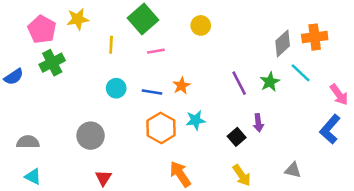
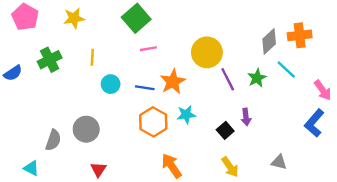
yellow circle: (201, 25) -> (207, 52), moved, size x1.6
pink pentagon: (42, 29) -> (25, 17), moved
yellow line: (111, 45) -> (92, 57), moved
orange star: (181, 86) -> (173, 82), size x1.5
gray semicircle: (28, 142) -> (53, 140), moved, turned 110

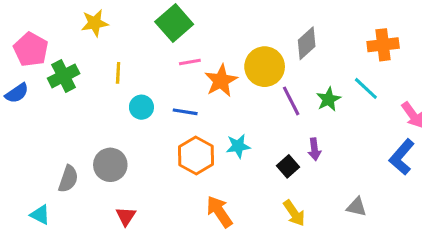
pink pentagon: (25, 17) -> (31, 49), moved
gray diamond: (269, 41) -> (307, 43), moved
orange star: (173, 82) -> (221, 81), moved

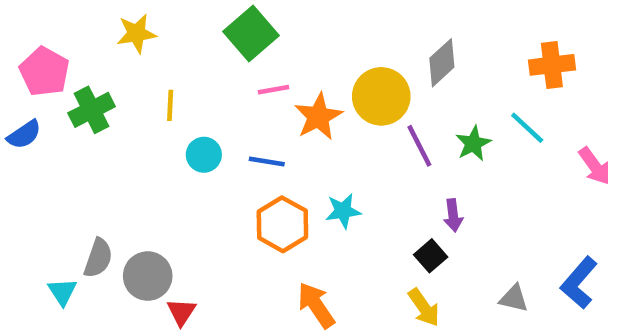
blue L-shape: (402, 157) -> (579, 283), moved
gray circle: (110, 165) -> (148, 276), moved
black square: (288, 166) -> (431, 256), moved
cyan triangle: (40, 215) -> (62, 292), moved, turned 30

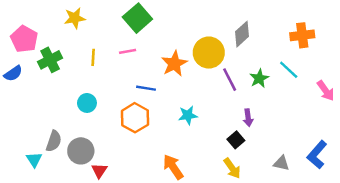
pink line: (273, 90) -> (128, 51), moved
cyan circle: (204, 155) -> (87, 103), moved
orange hexagon: (282, 224) -> (135, 118), moved

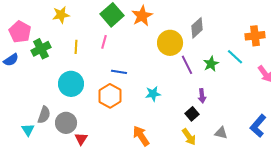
orange cross: (302, 35) -> (255, 36), moved
pink line: (128, 51) -> (104, 42), turned -64
orange star: (174, 64) -> (142, 16), moved
cyan circle: (87, 103) -> (71, 84), size x1.6
gray triangle: (281, 163) -> (221, 133), moved

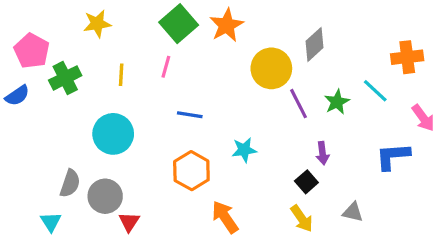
orange hexagon: (110, 96) -> (191, 171), moved
blue L-shape: (258, 126) -> (393, 156), moved, turned 45
cyan triangle: (28, 130) -> (51, 222), moved

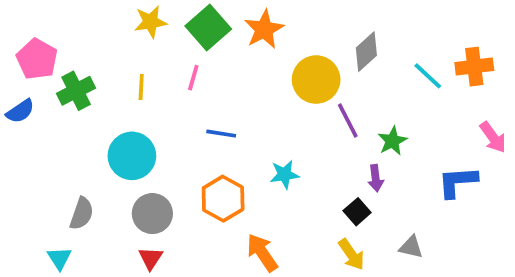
yellow star: (97, 24) -> (151, 22), moved
cyan line: (375, 91) -> (428, 76), moved
green star: (337, 102) -> (392, 141), moved
gray circle: (105, 196) -> (152, 214), moved

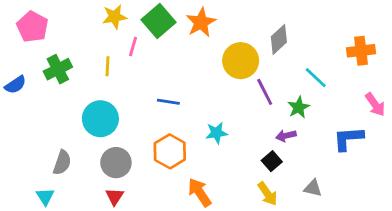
pink pentagon: (37, 59) -> (32, 27), moved
cyan line: (428, 76) -> (316, 78), moved
pink line: (193, 78) -> (133, 46), moved
purple arrow: (376, 178) -> (286, 136), turned 84

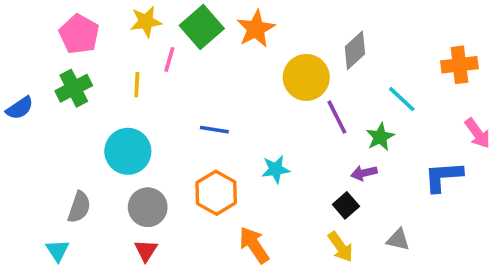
pink pentagon: (32, 27) -> (79, 34), moved

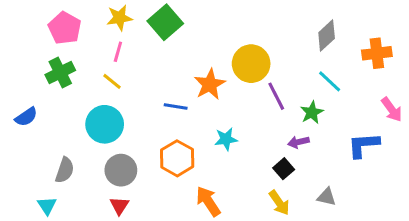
orange star: (256, 29) -> (210, 84), moved
gray diamond: (355, 50) -> (327, 36), moved
pink line: (169, 59) -> (118, 52), moved
yellow line: (137, 85) -> (112, 81), moved, turned -54
blue semicircle: (20, 108) -> (26, 117), moved

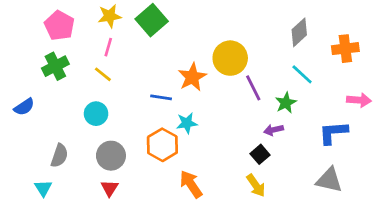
pink arrow: (392, 109) -> (359, 100), turned -50
cyan circle: (105, 124) -> (96, 114), size x0.7
cyan star: (226, 139) -> (187, 123), moved
gray triangle: (327, 197) -> (329, 180), moved, size x1.5

